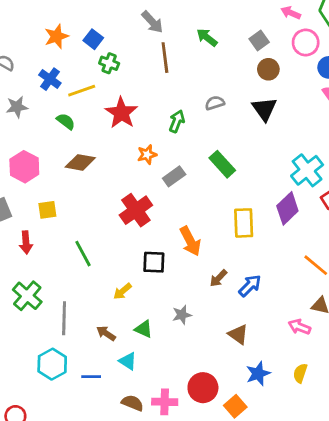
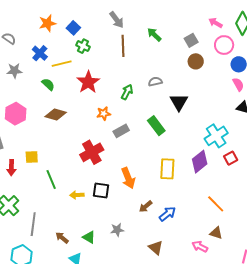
black triangle: (264, 109) -> (179, 102), moved
yellow square: (47, 210) -> (32, 157), moved
yellow arrow: (122, 291) -> (77, 195), moved, turned 32

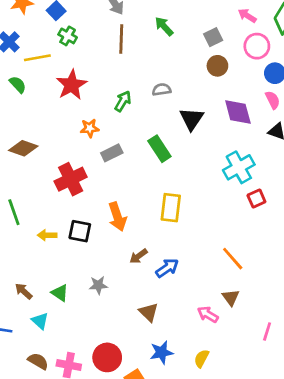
brown diamond: (56, 115) -> (23, 148), moved
purple diamond: (200, 162) -> (238, 112), moved, turned -70
brown triangle: (216, 233) -> (231, 297), turned 32

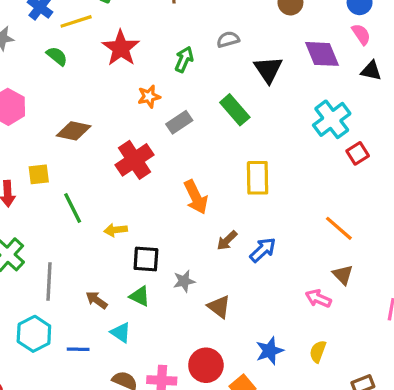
black square: (80, 231) -> (146, 259), moved
brown triangle: (149, 312) -> (219, 307), moved

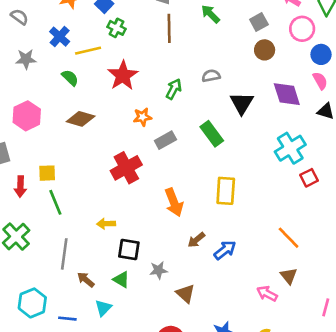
brown diamond: (74, 131) -> (81, 119), moved
green line: (73, 208) -> (55, 202), moved
gray line: (49, 282) -> (64, 254), moved
cyan triangle: (121, 333) -> (103, 308), turned 36

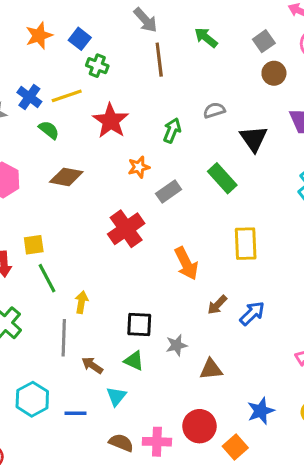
blue cross: (60, 37) -> (29, 97), moved
yellow arrow: (106, 224) -> (81, 302), moved, turned 108
brown triangle: (185, 294) -> (211, 369), turned -42

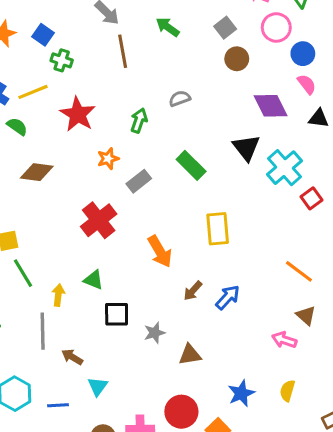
black triangle: (254, 139) -> (246, 148), moved
green triangle: (134, 361) -> (94, 280), moved

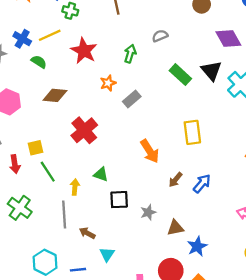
green rectangle: (191, 165) -> (180, 75), moved
red cross: (99, 220) -> (84, 130), moved
blue star: (241, 393) -> (197, 246), moved

